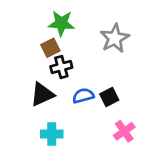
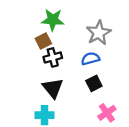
black triangle: (42, 94) -> (53, 88), moved, turned -45
blue semicircle: (83, 96) -> (90, 59), moved

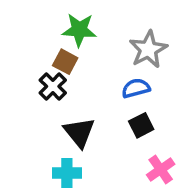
brown square: (43, 41) -> (65, 62), turned -35
black cross: (53, 57) -> (53, 86), moved, turned -30

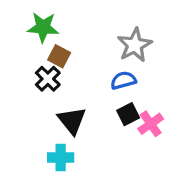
green star: (79, 30) -> (43, 27), moved
pink cross: (161, 169) -> (151, 124), moved

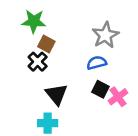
black square: (128, 114) -> (100, 89), turned -36

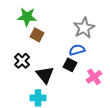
black cross: (38, 62) -> (22, 61), moved
black square: (100, 89) -> (70, 65), moved

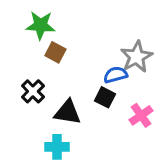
gray star: (84, 28) -> (137, 57), moved
black triangle: (45, 75) -> (67, 112), turned -42

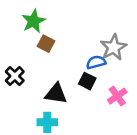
green star: (40, 25) -> (34, 21), turned -30
black cross: (33, 91) -> (15, 76), moved

